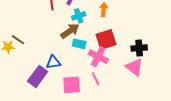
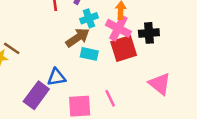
black cross: (139, 48) -> (149, 33), moved
pink cross: (98, 57) -> (118, 28), moved

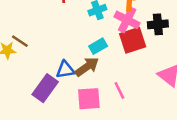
brown arrow: (78, 38) -> (87, 67), moved
cyan rectangle: (89, 54) -> (98, 46), turned -42

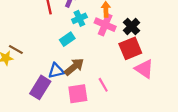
black cross: (158, 24) -> (131, 27), turned -35
red square: (133, 40) -> (130, 48), moved
cyan rectangle: (98, 46) -> (67, 39), moved

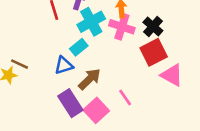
cyan cross: (79, 18) -> (91, 22), size x1.5
blue triangle: (56, 71) -> (64, 65), moved
purple rectangle: (40, 87) -> (70, 103), moved, turned -60
pink square: (78, 94) -> (96, 110), turned -30

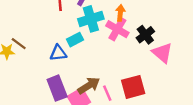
red square: (154, 52) -> (133, 87), moved
pink triangle: (172, 75) -> (162, 53), moved
brown arrow: (90, 79) -> (89, 86), moved

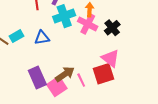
cyan rectangle: (75, 40) -> (16, 36), moved
blue triangle: (58, 53) -> (42, 38), moved
pink triangle: (162, 53) -> (111, 58), moved

